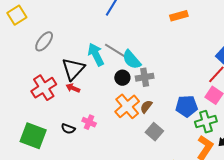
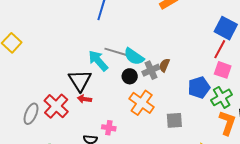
gray ellipse: (44, 41) -> (31, 114), moved
brown semicircle: (146, 107) -> (164, 65), moved
gray square: (154, 132) -> (174, 120), turned -30

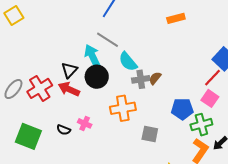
gray line: (116, 52) -> (108, 40), moved
black circle: (130, 76) -> (97, 77), moved, size x1.5
black triangle: (80, 80) -> (69, 70), size x0.7
red arrow: (84, 99) -> (69, 89), size x1.5
orange cross: (142, 103) -> (123, 108), turned 30

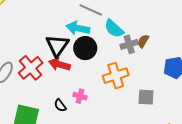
cyan arrow: (92, 56) -> (78, 28), turned -45
black triangle: (69, 70) -> (57, 45), size x1.4
black semicircle: (64, 130) -> (60, 105), turned 40

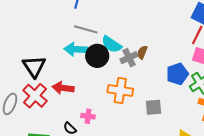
black triangle: (57, 45) -> (34, 66), moved
black circle: (85, 48) -> (97, 56), moved
orange cross: (116, 76) -> (120, 91), turned 35

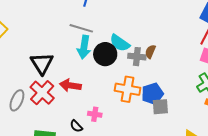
gray line: (86, 29) -> (81, 28), moved
cyan arrow: (76, 49) -> (84, 47), turned -85
gray cross: (129, 58) -> (137, 57), turned 30
blue pentagon: (177, 74) -> (152, 94), moved

